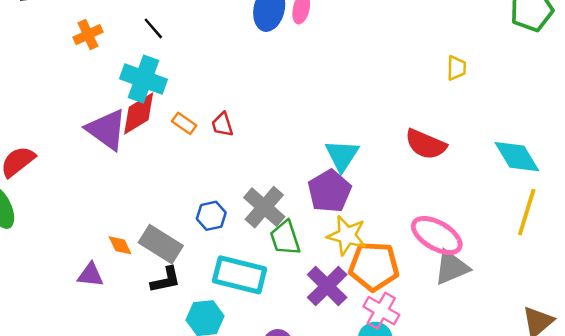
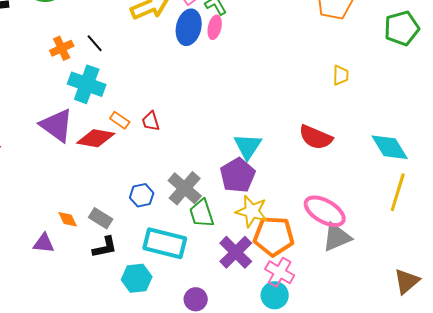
orange cross: (88, 35) -> (62, 48), moved
red diamond: (139, 113) -> (96, 138), moved, turned 42
gray rectangle: (161, 244) -> (101, 218), size x0.7

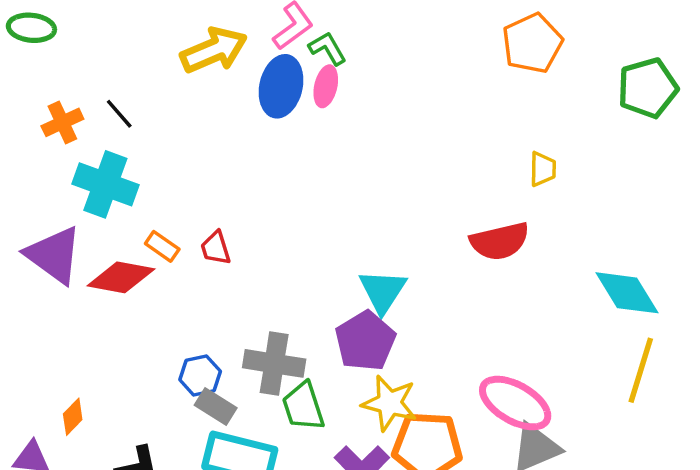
red semicircle: (316, 137) -> (500, 241), moved, turned -36
gray cross: (185, 188) -> (274, 363), turned -32
gray rectangle: (101, 218) -> (216, 406), moved
orange diamond: (68, 219) -> (73, 417), turned 70

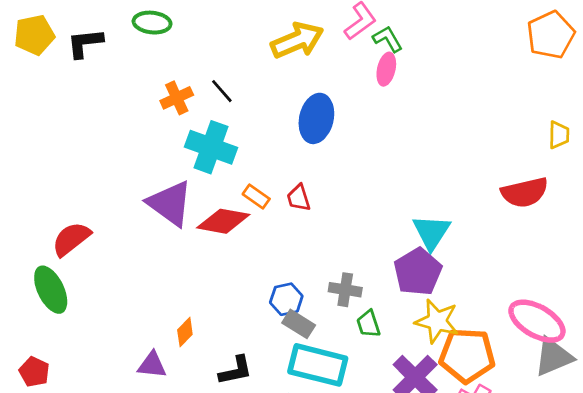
blue ellipse: (281, 86) -> (316, 118), moved
gray cross: (274, 363) -> (345, 290), size x0.7
green trapezoid: (303, 406) -> (368, 324), size x0.7

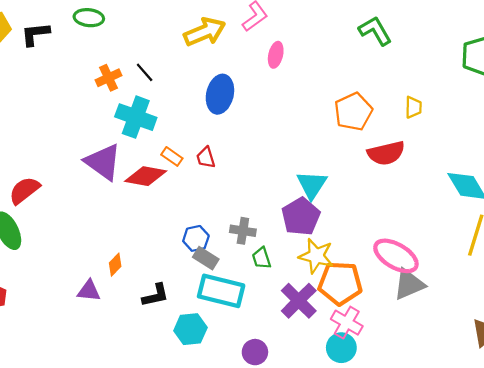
orange pentagon: (551, 35) -> (353, 112), moved
green L-shape: (388, 39) -> (375, 31), moved, size x1.4

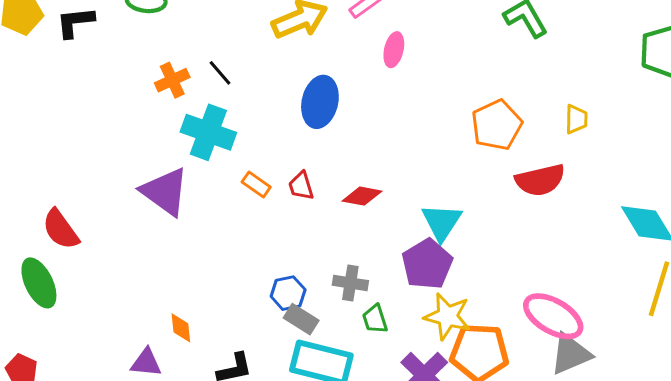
red diamond: (146, 176) -> (362, 196), moved, size x0.7
red semicircle: (24, 190) -> (61, 229), turned -88
orange diamond: (115, 265) -> (181, 328), turned -50

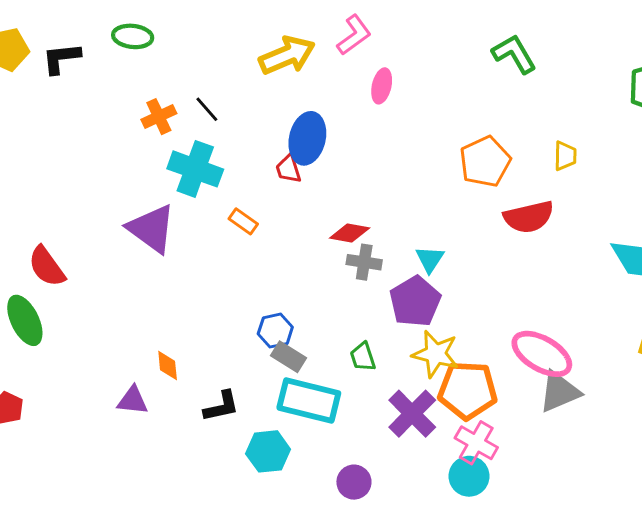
red trapezoid: (301, 186) -> (288, 169), moved
cyan triangle: (442, 222) -> (430, 259), size x0.7
gray cross: (350, 283) -> (364, 262), moved

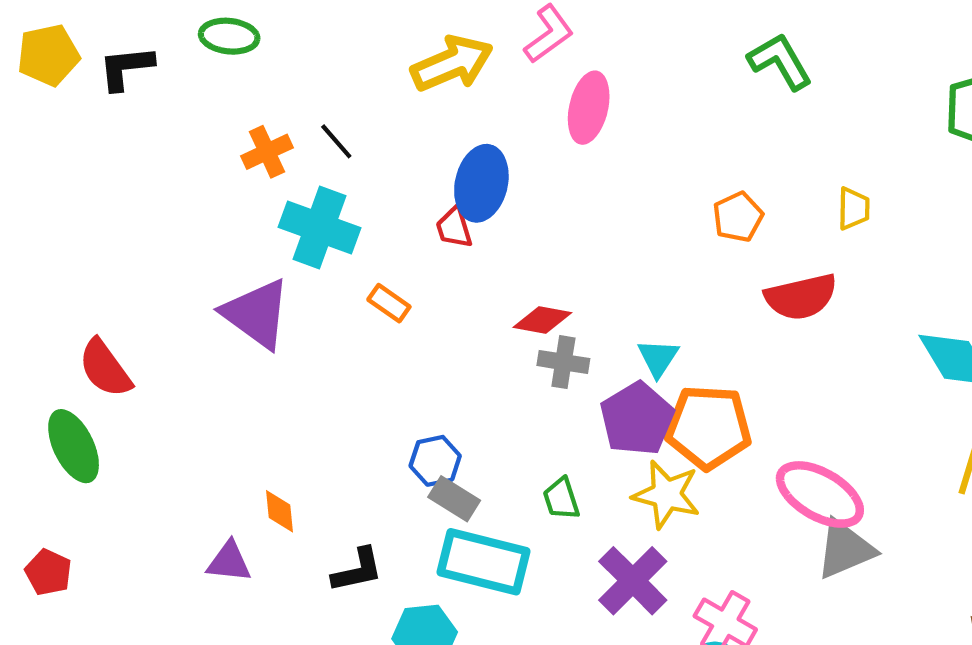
pink ellipse: (382, 86) -> (589, 108), size x1.4
orange pentagon: (485, 162) -> (738, 217), size x0.7
orange pentagon: (468, 390) -> (708, 427), moved

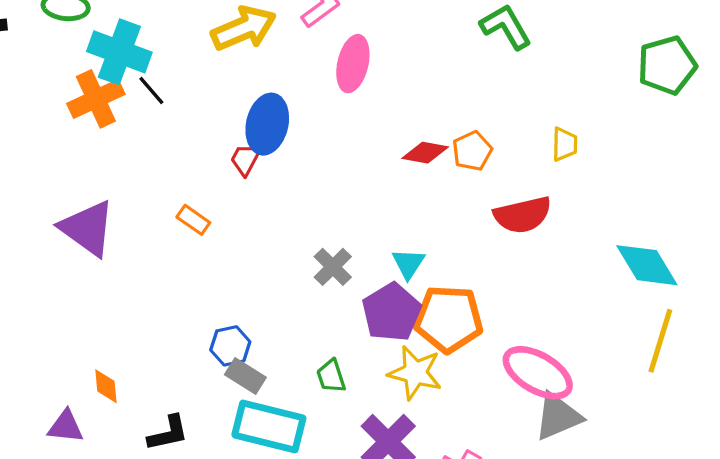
orange cross: (267, 152) -> (96, 99), size x1.4
cyan cross: (320, 227) -> (119, 52), moved
red trapezoid: (454, 227) -> (245, 159), turned 45
red diamond: (542, 320) -> (425, 153), moved
gray cross: (563, 362) -> (333, 267), turned 36

